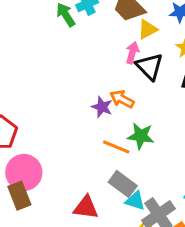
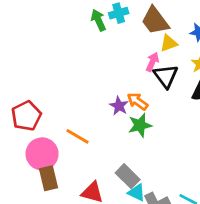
green star: (141, 136) -> (140, 125), moved, turned -30
orange line: (116, 147) -> (78, 136), moved
brown rectangle: (19, 196) -> (48, 178), moved

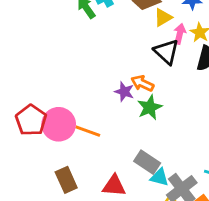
pink arrow: (152, 62) -> (180, 34), moved
pink circle: (42, 154) -> (59, 124), moved

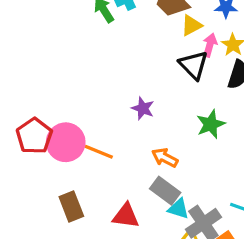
orange arrow: (142, 83) -> (165, 158), moved
green star: (150, 107) -> (211, 124), moved

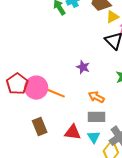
gray rectangle: (165, 191) -> (97, 117), turned -36
cyan triangle: (179, 209) -> (94, 137), moved, turned 40

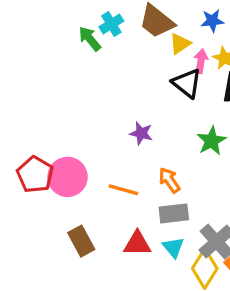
orange line: (56, 93) -> (123, 190), moved
orange arrow: (96, 97) -> (169, 180), turned 35

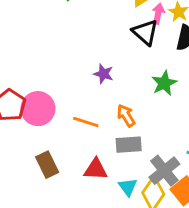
cyan triangle: (173, 247) -> (128, 187), moved

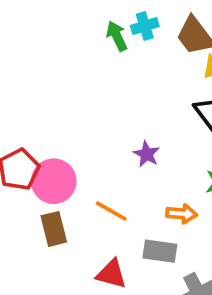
orange arrow: (126, 116) -> (182, 214), moved, turned 115
brown rectangle: (47, 165) -> (54, 229), moved

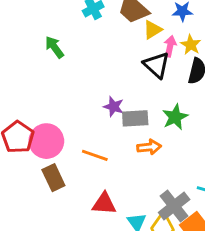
green arrow: (117, 36) -> (54, 47), moved
gray rectangle: (160, 251) -> (135, 118), moved

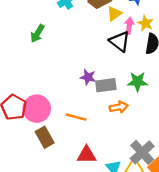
green arrow: (54, 47) -> (37, 33), turned -108
green star: (175, 117) -> (138, 82), turned 30

